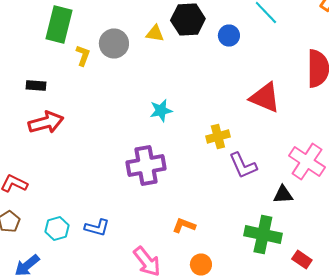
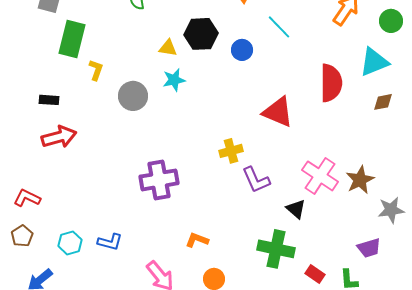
gray circle: (114, 44) -> (133, 96), moved
cyan star: (161, 110) -> (174, 80), moved
black triangle: (283, 194) -> (296, 209), turned 45

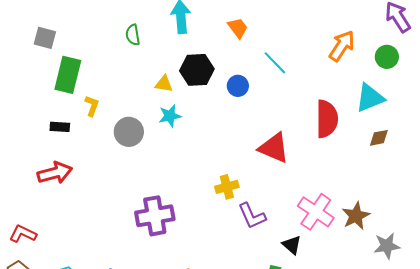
black rectangle: (49, 100) -> (60, 127), moved

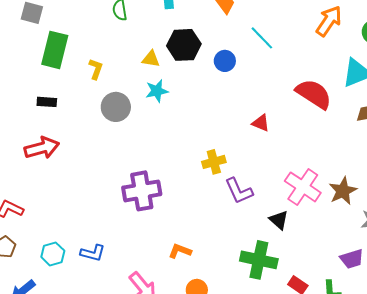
yellow L-shape: (92, 106) -> (96, 69), moved
red semicircle: (327, 119) -> (314, 94), turned -57
red triangle: (274, 148) -> (261, 123), size x0.6

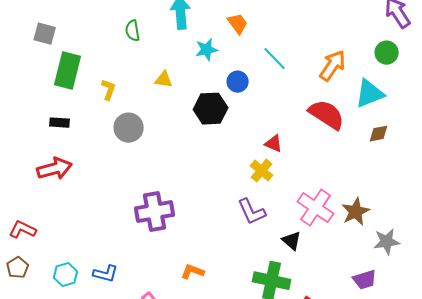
orange arrow: (329, 21) -> (333, 66), moved
black hexagon: (184, 45) -> (211, 109), moved
cyan star: (157, 91) -> (207, 50), moved
yellow cross: (214, 162) -> (262, 171), moved, turned -35

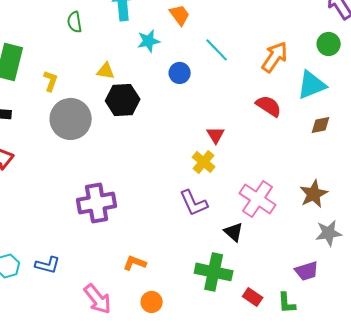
black hexagon: (211, 109) -> (123, 100), moved
red semicircle: (327, 115) -> (269, 106), size x0.7
gray circle: (129, 128) -> (71, 119), size x1.4
red triangle: (274, 144) -> (216, 135), turned 36
brown star: (356, 212) -> (314, 194), moved

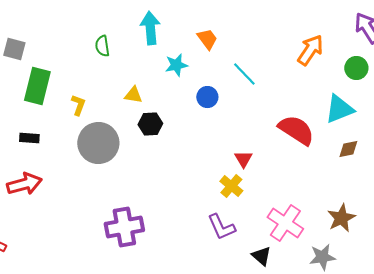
orange arrow: (275, 57) -> (310, 50), moved
black hexagon: (123, 100) -> (150, 124), size x0.7
red semicircle: (269, 106) -> (296, 130), size x1.4
gray star: (329, 233) -> (322, 257), moved

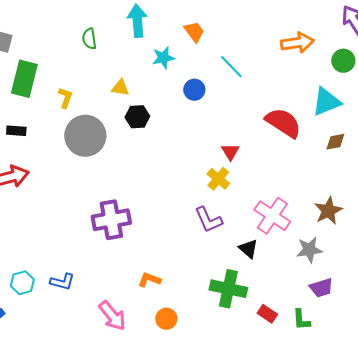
orange arrow: (310, 50) -> (297, 43), turned 48

